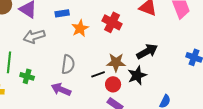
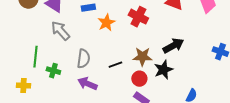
gray arrow: (34, 36) -> (60, 31), turned 65
gray semicircle: (68, 64) -> (83, 59), moved
black line: (98, 74) -> (115, 65), moved

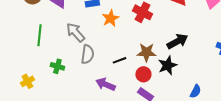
gray arrow: (60, 31) -> (75, 32), moved
green line: (35, 57) -> (39, 35), moved
purple arrow: (87, 84) -> (105, 84), moved
yellow cross: (23, 86) -> (27, 81), turned -32

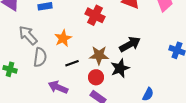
orange star: (110, 18) -> (63, 38), moved

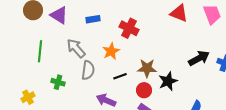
red cross: (95, 15) -> (129, 28), moved
black arrow: (130, 44) -> (199, 58), moved

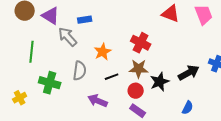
red cross: (129, 28) -> (141, 43), moved
gray arrow: (76, 48) -> (68, 37), moved
black arrow: (199, 58) -> (189, 73), moved
green cross: (58, 82) -> (50, 83), size x1.5

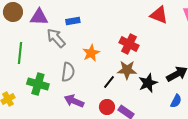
purple triangle: (51, 16) -> (39, 17), turned -30
black line: (112, 77) -> (109, 82), moved, turned -32
red circle: (136, 91) -> (107, 107), moved
purple arrow: (98, 101) -> (74, 101), moved
blue semicircle: (188, 108) -> (176, 101), moved

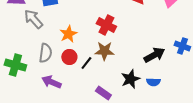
black star: (148, 83) -> (130, 79), moved
blue semicircle: (176, 101) -> (153, 82), turned 64
red circle: (107, 107) -> (69, 57), moved

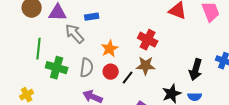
black arrow: (154, 55) -> (196, 70), turned 135
green cross: (15, 65) -> (57, 68), moved

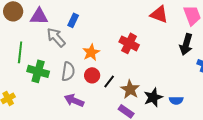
blue rectangle: (92, 17) -> (73, 20), turned -56
brown star: (146, 66) -> (130, 89), moved, turned 30
black arrow: (196, 70) -> (186, 44), moved

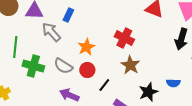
gray semicircle: (68, 71) -> (63, 66), turned 114
black line: (109, 81) -> (104, 85), moved
brown star: (130, 89) -> (130, 65), moved
blue semicircle: (176, 100) -> (173, 83), moved

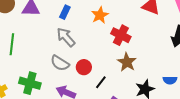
gray arrow: (51, 32) -> (66, 37), moved
orange star: (86, 47) -> (100, 15), moved
green cross: (33, 66) -> (30, 83), moved

